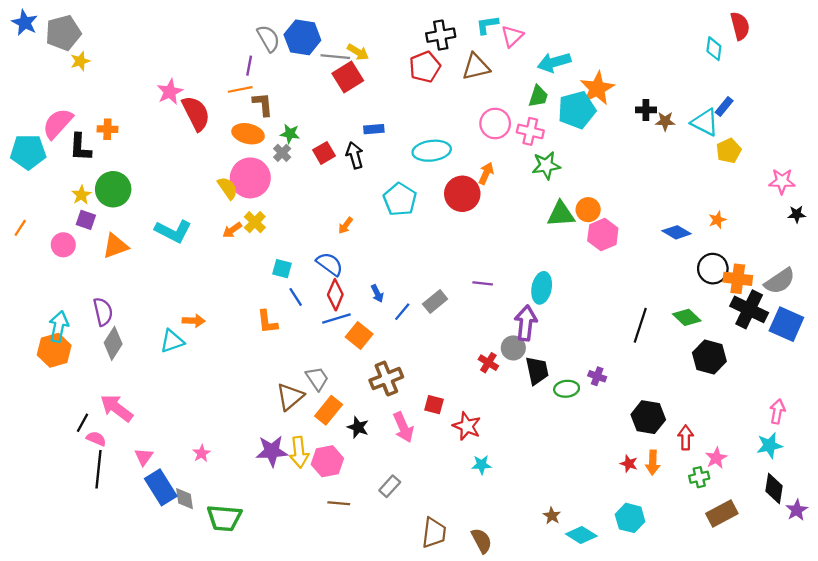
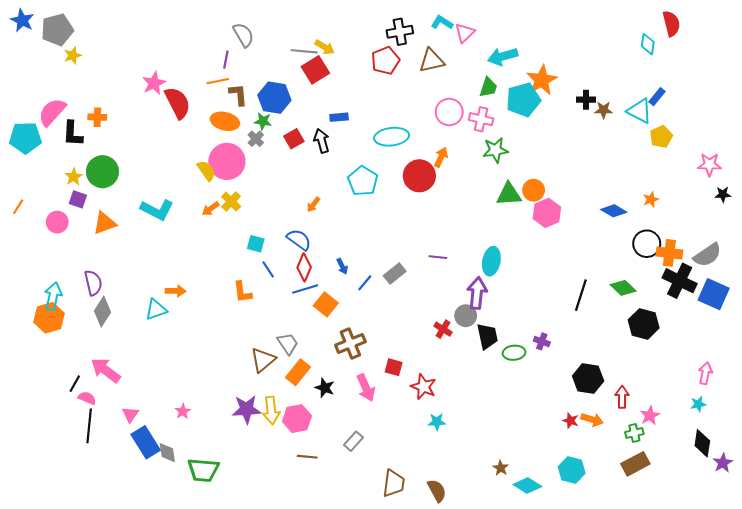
cyan L-shape: (487, 25) -> (442, 23), turned 40
blue hexagon: (302, 37) -> (274, 98), moved
cyan star: (769, 445) -> (698, 404), size x0.7
orange arrow: (653, 462) -> (592, 420), turned -75
brown rectangle: (722, 513) -> (635, 464), moved

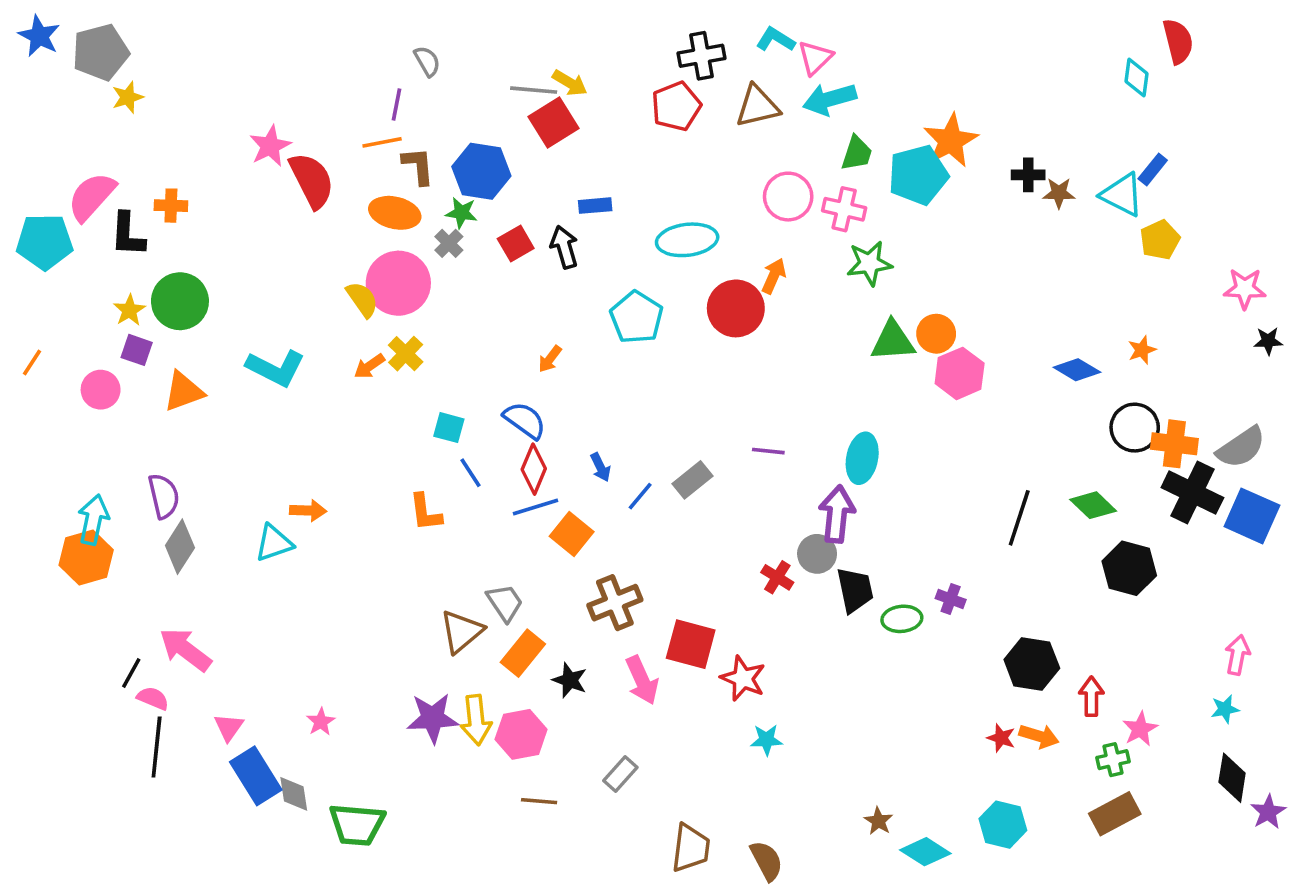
gray semicircle: (243, 35) -> (427, 61), size x0.7
cyan arrow: (503, 56) -> (830, 99), moved
red square: (394, 367) -> (691, 644), size x1.6

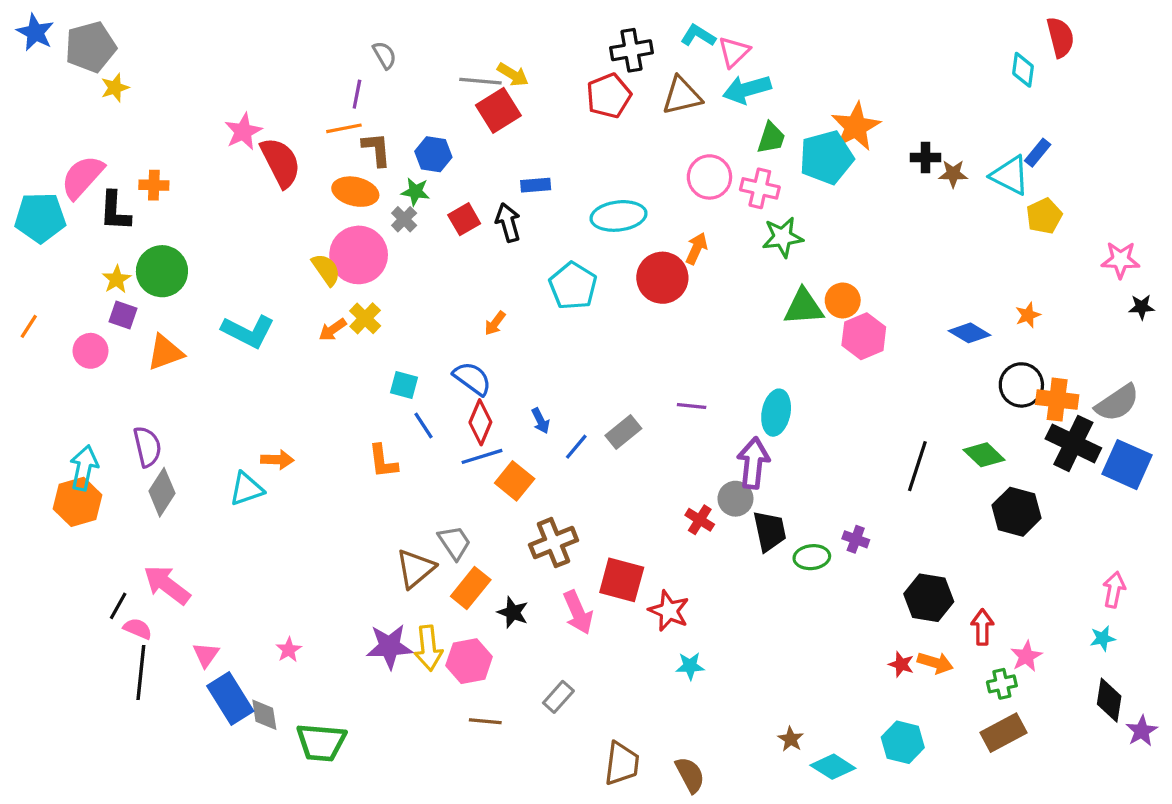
blue hexagon: (481, 171) -> (433, 154), size x0.7

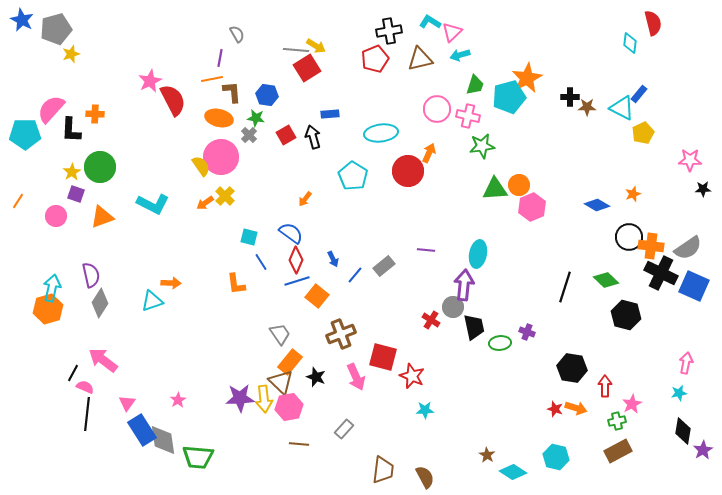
cyan arrow: (747, 89) -> (460, 55), size x0.7
brown triangle: (415, 569) -> (281, 382), moved, turned -36
gray diamond: (264, 715) -> (163, 440), size x1.5

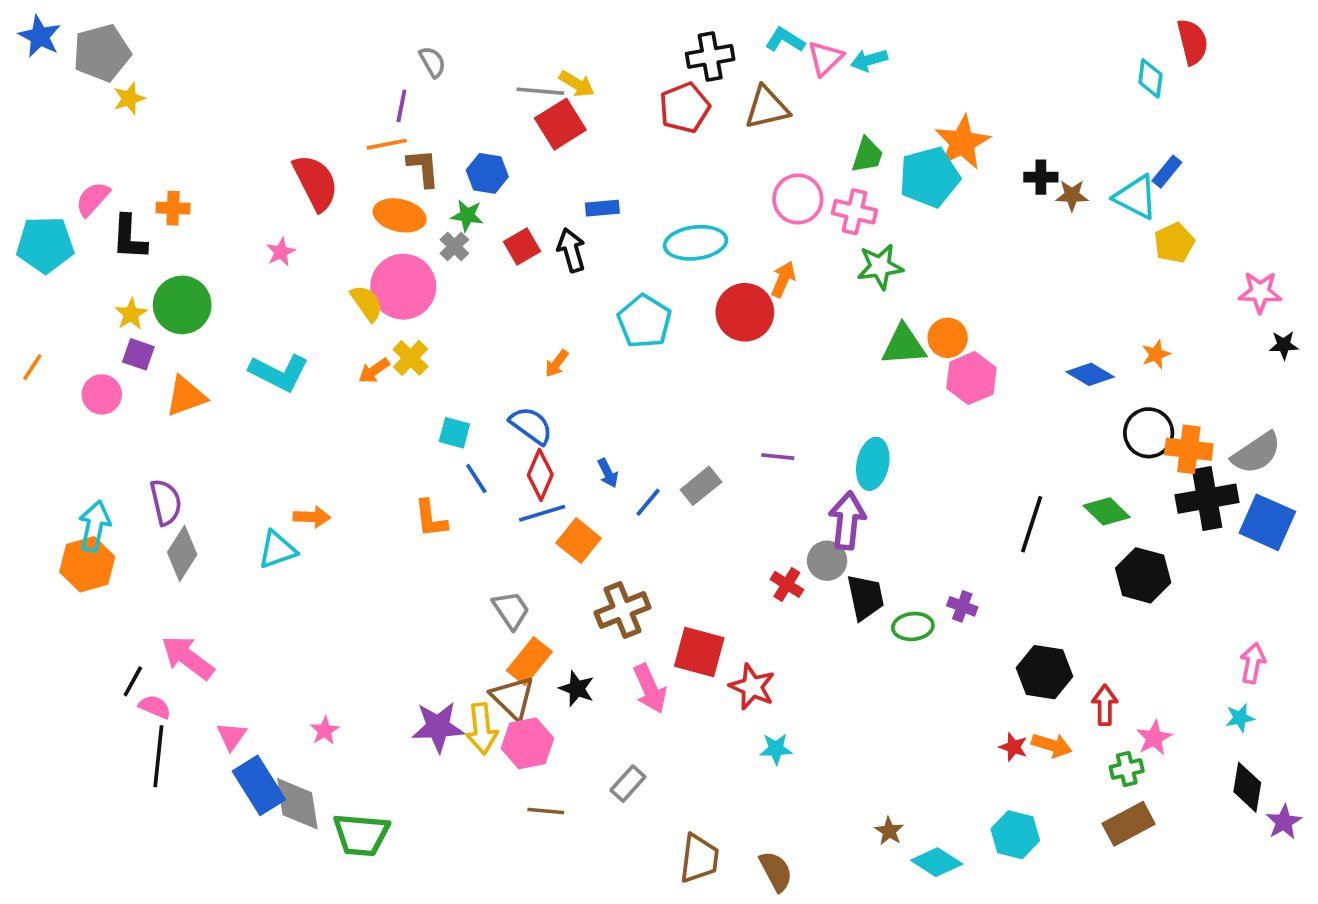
cyan arrow: (460, 55) -> (869, 60), moved
pink star: (150, 81) -> (281, 252), moved, size x0.7
pink semicircle: (51, 109) -> (93, 199), size x0.7
black cross: (661, 273) -> (1207, 499), turned -36

